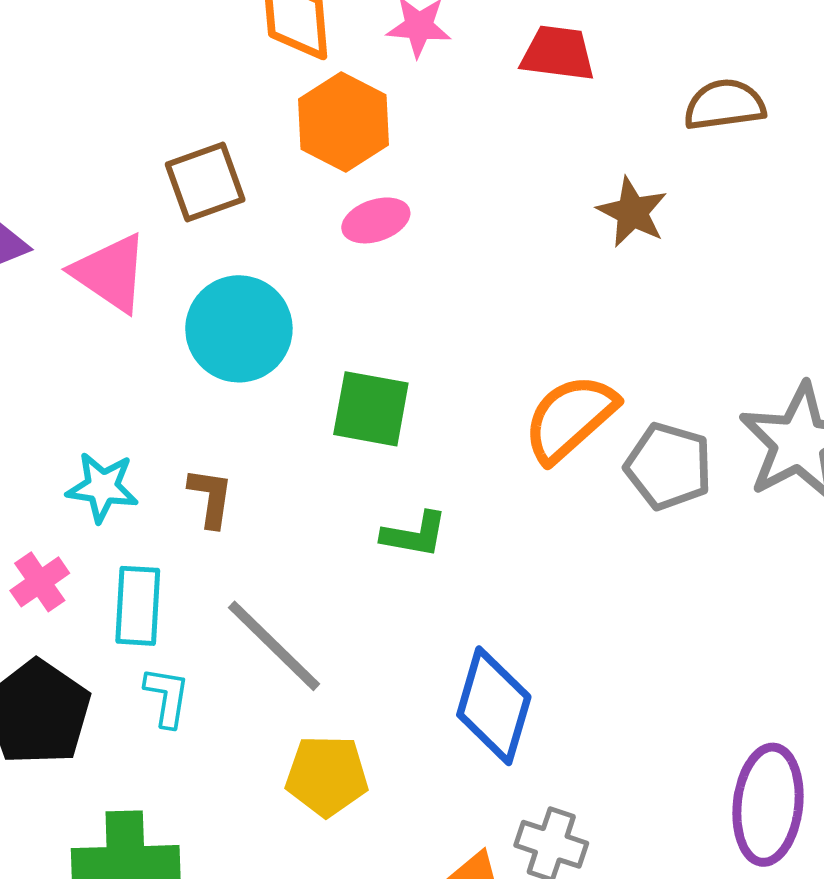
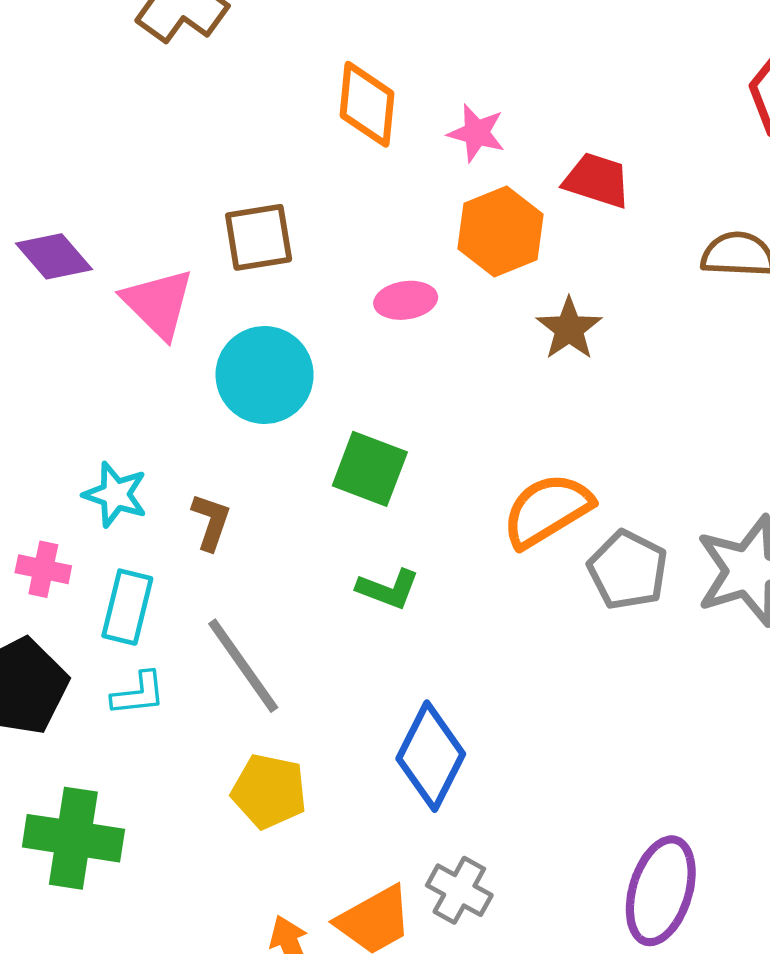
orange hexagon: (343, 122) -> (500, 231), moved
brown star: (632, 212) -> (569, 329), moved
pink cross: (40, 582) -> (43, 569), turned 36
cyan L-shape: (167, 697) -> (138, 694), turned 64

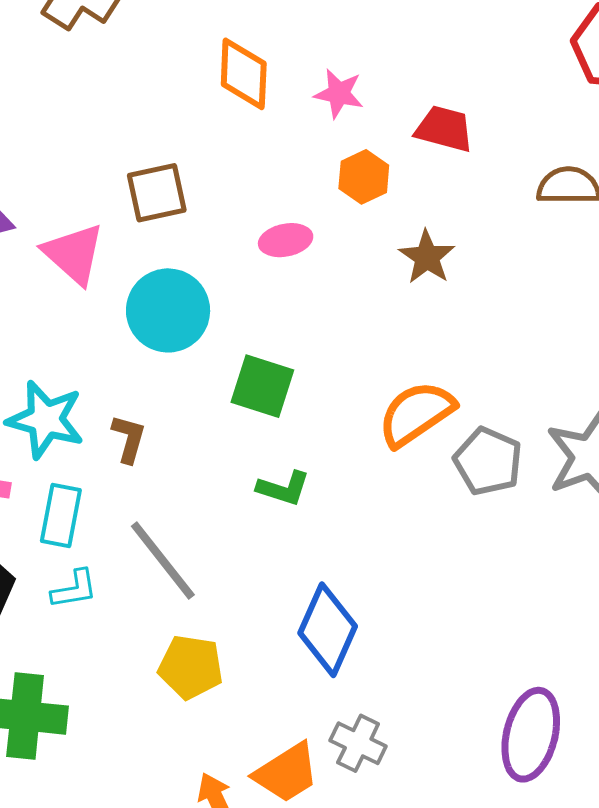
orange hexagon: (500, 231) -> (364, 177), size x0.7
cyan star: (115, 495) -> (46, 420), size x1.4

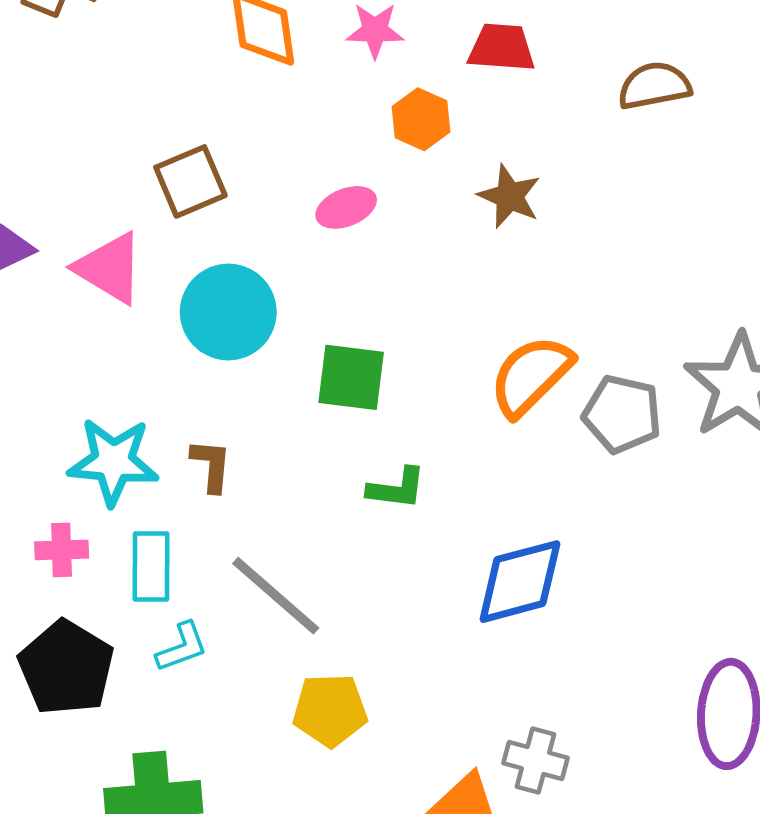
blue diamond: (328, 630) -> (520, 582), moved, turned 62

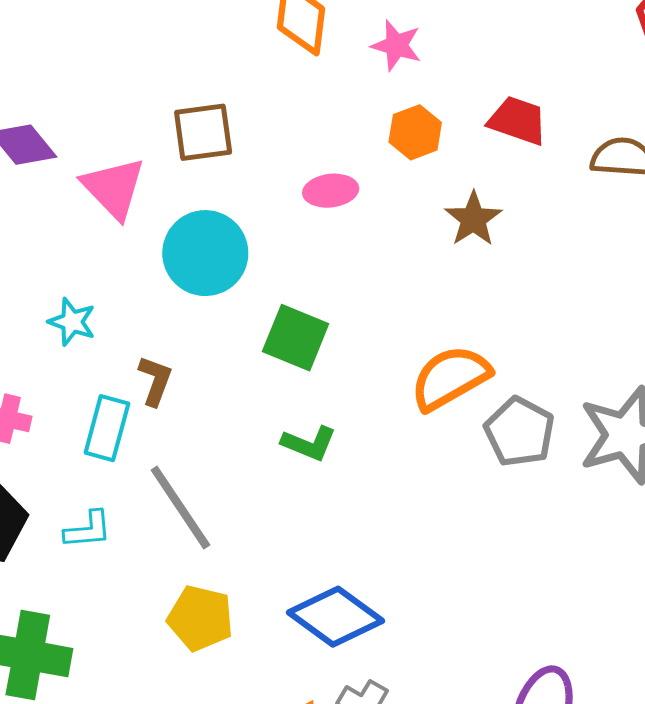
red trapezoid: (502, 48) -> (518, 121), moved
cyan star: (113, 462) -> (72, 322), moved, size x0.6
cyan rectangle: (151, 567) -> (107, 428), moved
blue diamond: (520, 582) -> (336, 617), moved, turned 36

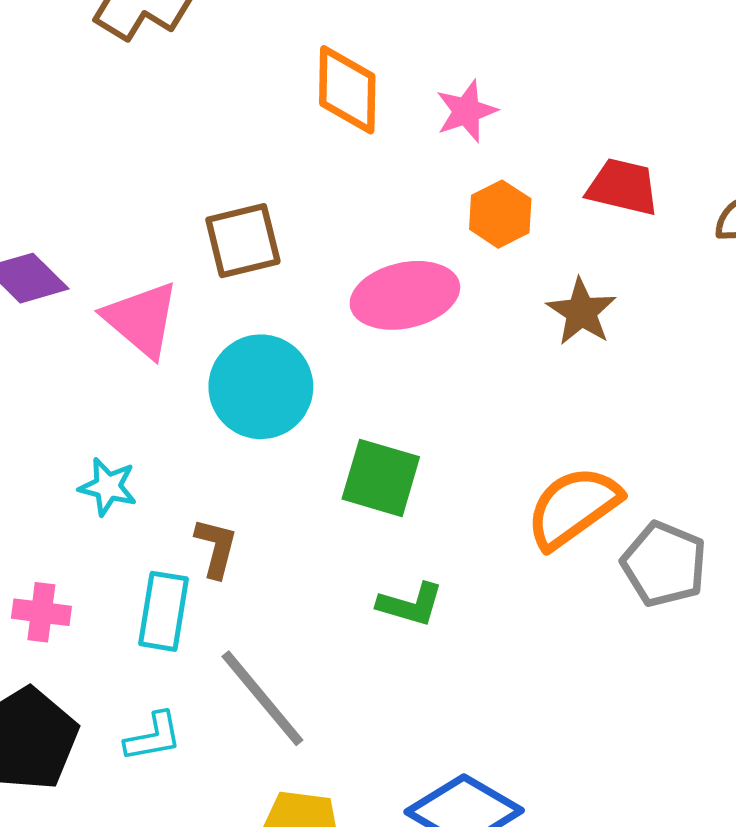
pink star: (396, 45) -> (466, 111), turned -30
pink ellipse: (331, 191) -> (405, 295), size x1.6

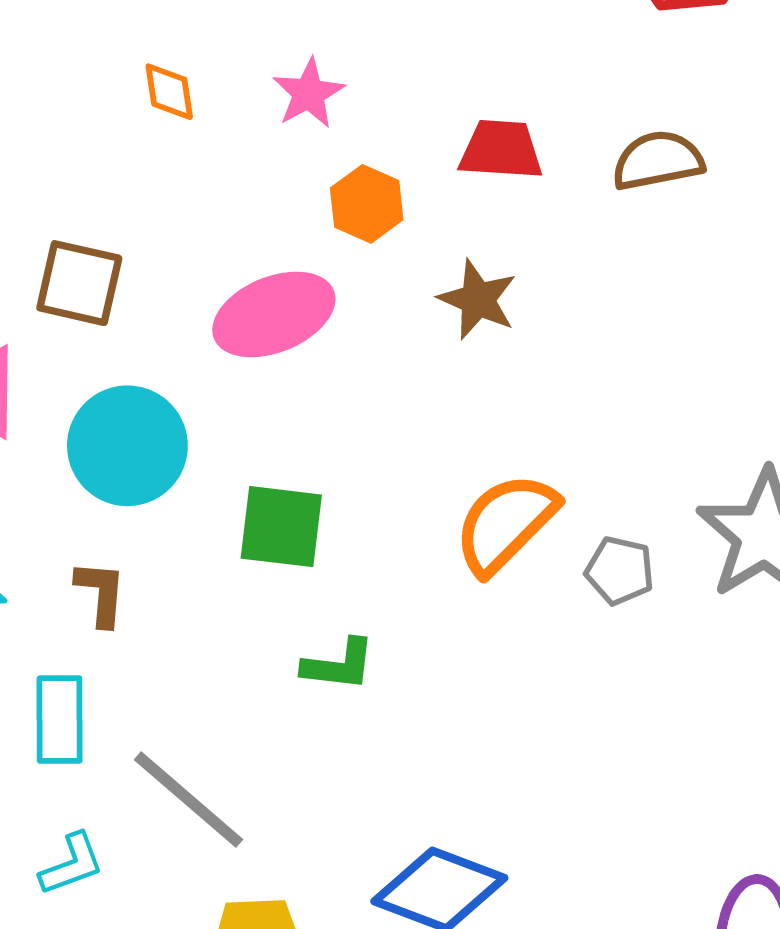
orange diamond: (347, 90) -> (169, 92), size x0.6
brown square: (243, 241) -> (79, 283), turned 36
brown L-shape: (216, 548) -> (101, 593), moved
gray pentagon: (664, 564) -> (620, 571), size x0.7

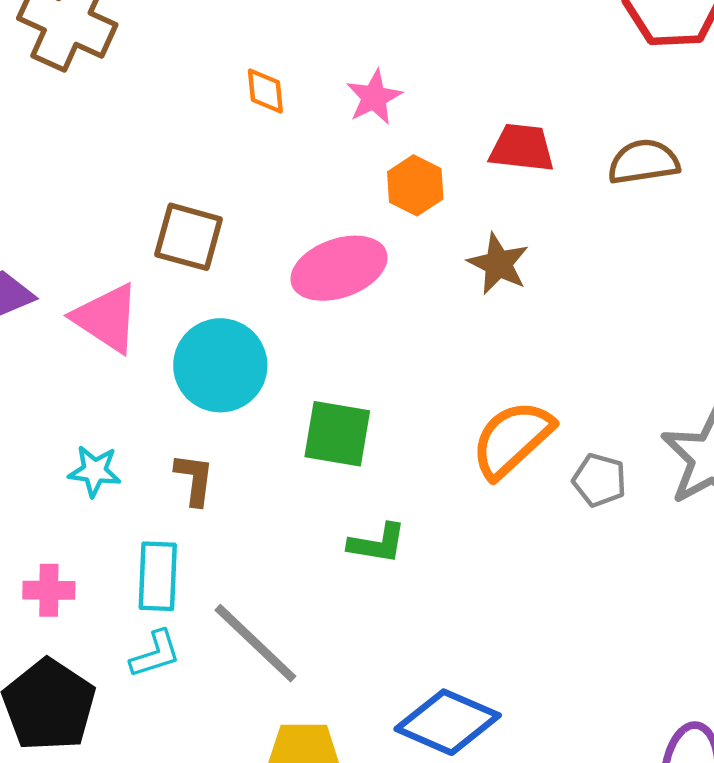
cyan L-shape: (72, 864) -> (155, 654), moved

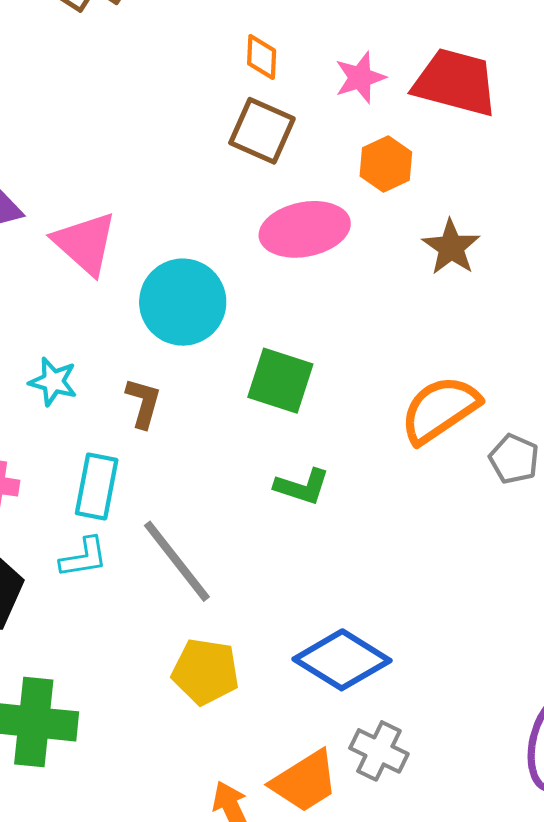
red trapezoid: (522, 148) -> (455, 82), moved, size x1.4
brown square: (189, 237) -> (262, 131), moved

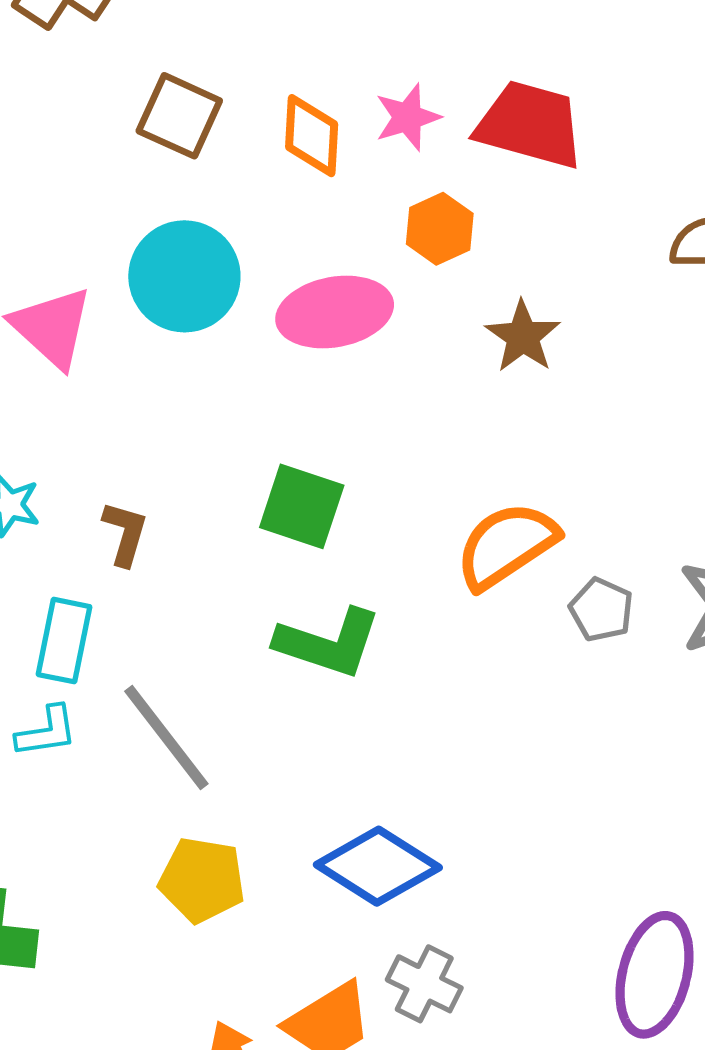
orange diamond: (262, 57) -> (312, 136), moved, size x1.4
brown square: (262, 131) -> (179, 116), moved
cyan circle: (183, 302) -> (184, 276), moved
green L-shape: (302, 487) -> (328, 643), size x1.5

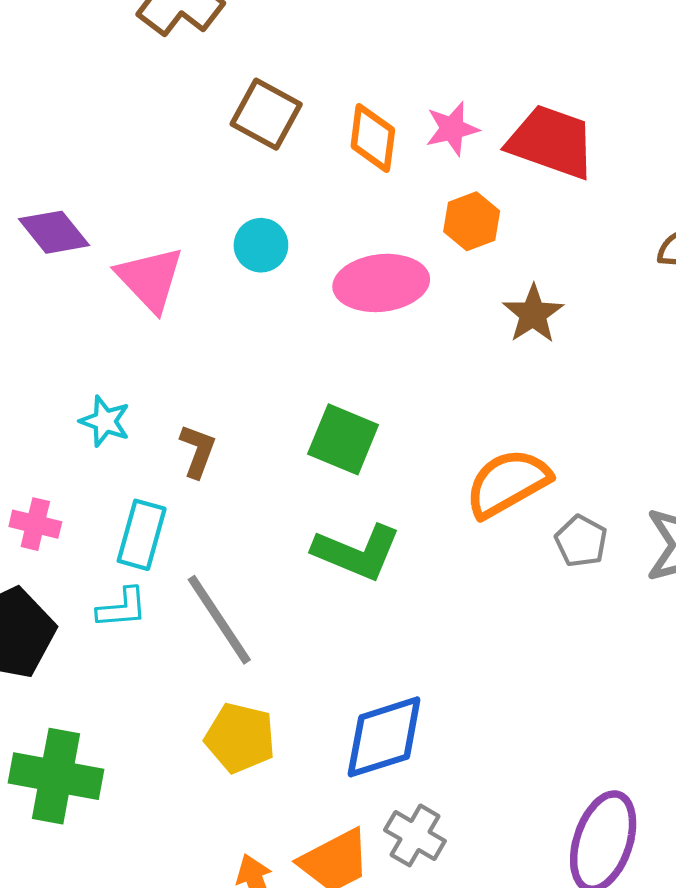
cyan circle: (184, 276) -> (261, 245), size x0.6
blue diamond: (378, 866) -> (384, 737), turned -54

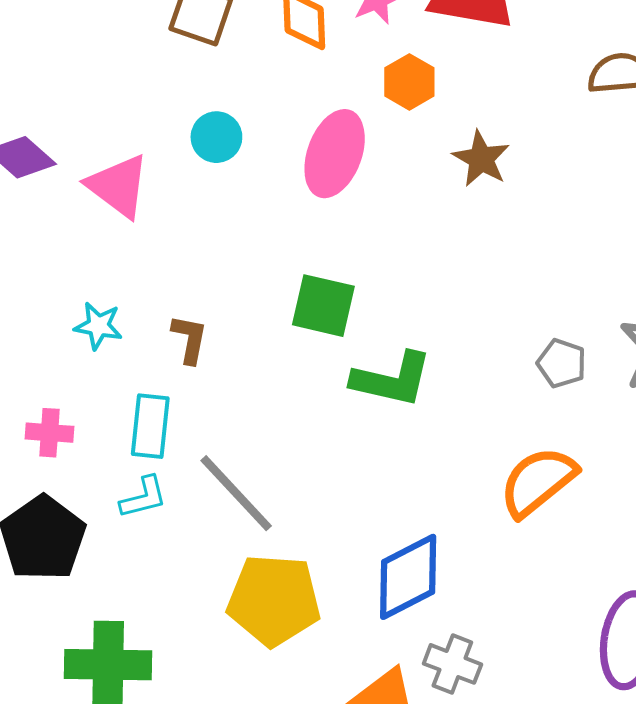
pink ellipse: (381, 283) -> (335, 154), turned -54
orange semicircle: (508, 483) -> (538, 482), moved
green L-shape: (357, 552) -> (392, 379), moved
yellow pentagon: (240, 738) -> (274, 600), size x1.4

